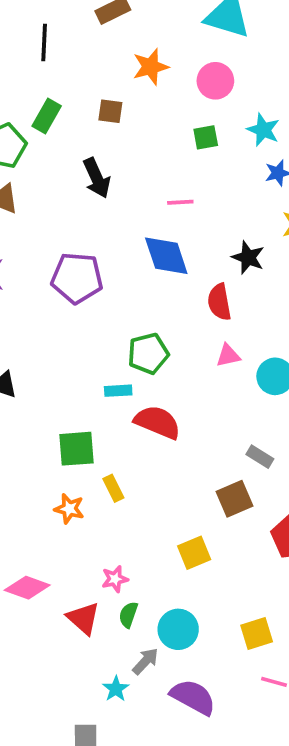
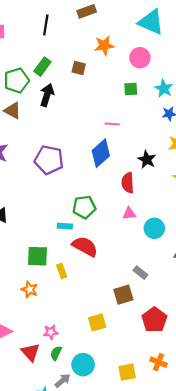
black arrow: (97, 178) -> (47, 95), moved, turned -145
blue diamond: (166, 256) -> (101, 153), turned 60
yellow rectangle: (113, 488) -> (62, 271), moved

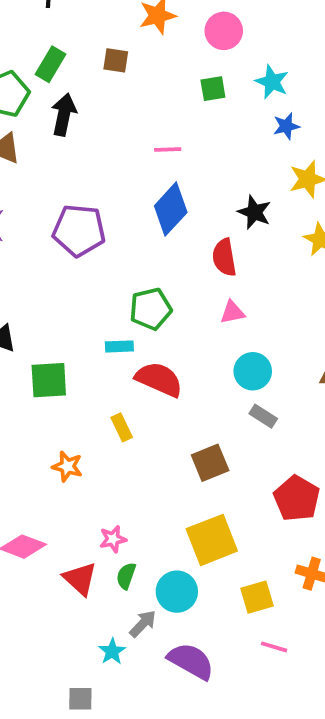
pink line: (112, 124) -> (168, 150), moved
cyan circle: (154, 228) -> (253, 371), moved
green square: (38, 256) -> (49, 380), moved
brown square: (123, 295) -> (210, 463), moved
yellow square: (97, 322) -> (212, 540), moved, size x1.5

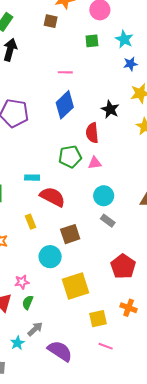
brown square: (116, 60) -> (51, 21), moved
green pentagon: (151, 309) -> (70, 157), moved
brown square: (210, 463) -> (70, 234), moved
cyan circle: (177, 592) -> (50, 257), moved

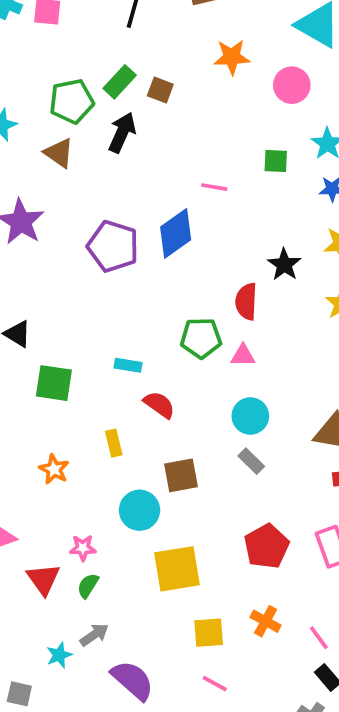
brown square: (51, 21) -> (160, 90), moved
green square: (92, 41) -> (276, 161), moved
blue diamond: (65, 105) -> (176, 233), moved
red semicircle: (52, 197) -> (159, 405), size x0.7

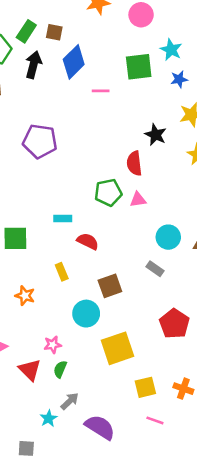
green square: (276, 161) -> (139, 67), size x1.6
blue diamond: (176, 233) -> (74, 62), moved
cyan circle: (250, 416) -> (168, 237), moved
orange cross: (266, 621) -> (183, 389), moved

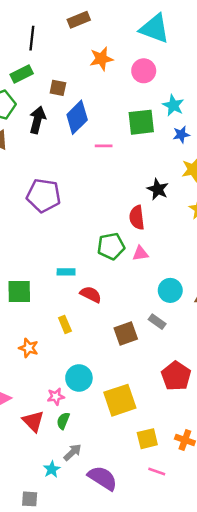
green rectangle: (26, 31) -> (22, 74), moved, turned 30
brown square: (110, 286) -> (126, 333), moved
cyan circle: (86, 314) -> (79, 378), moved

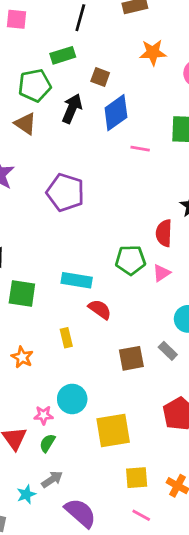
pink triangle: (140, 253) -> (162, 273), turned -35
cyan rectangle: (66, 272) -> (77, 280), size x1.5

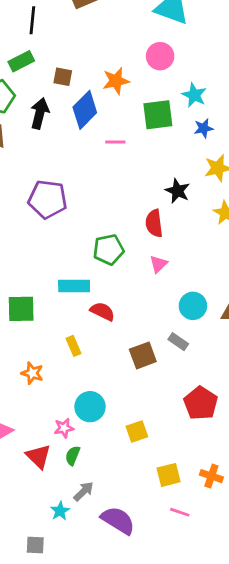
orange star: (153, 53) -> (116, 81), moved
green pentagon: (130, 260) -> (109, 250), moved
yellow square: (113, 431) -> (137, 431), size x0.6

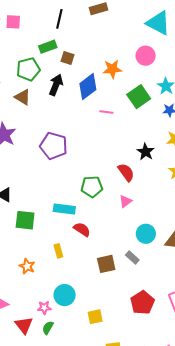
brown square: (63, 77) -> (67, 58), moved
green square: (158, 115) -> (139, 97), turned -35
red semicircle: (154, 223) -> (126, 172), turned 144

